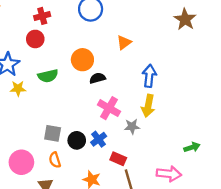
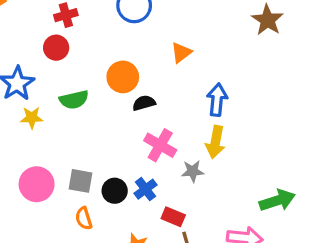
green arrow: (192, 147) -> (277, 200), size x1.5
pink circle: (21, 162) -> (37, 184), moved

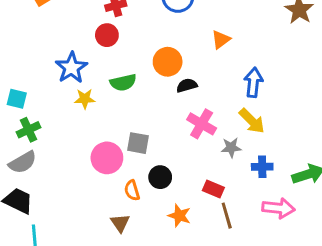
yellow arrow: (215, 142) -> (252, 121), turned -56
gray square: (80, 181) -> (138, 143), moved
pink circle: (37, 184) -> (107, 158), moved
blue cross: (146, 189) -> (262, 167), moved, turned 36
black circle: (115, 191) -> (160, 177), moved

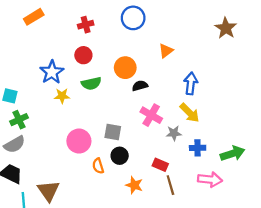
red circle: (107, 35) -> (83, 55), moved
gray square: (138, 143) -> (113, 132), moved
brown triangle: (120, 223) -> (48, 191), moved, size x1.5

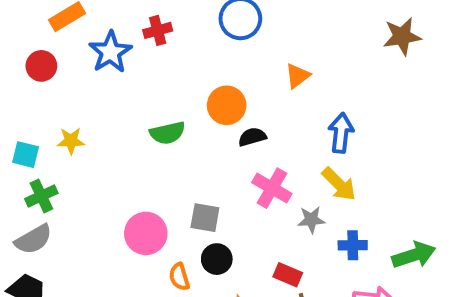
brown star: (226, 28) -> (402, 36), turned 30
red circle: (83, 55) -> (41, 66), moved
blue star: (52, 72) -> (110, 52), moved
yellow star: (62, 96) -> (71, 141), moved

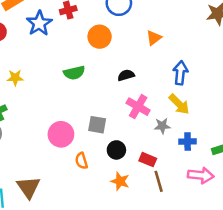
orange circle: (227, 105) -> (100, 37), moved
black circle: (217, 259) -> (116, 150), moved

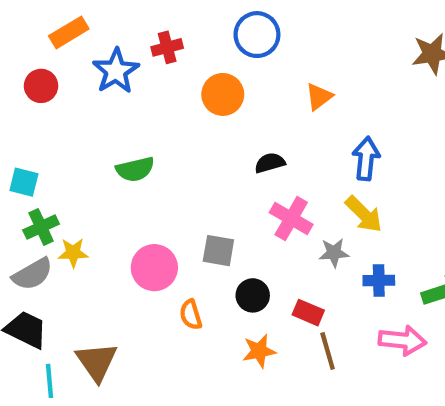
green semicircle: (74, 73) -> (135, 169), moved
yellow star: (15, 78) -> (73, 253), moved
orange star: (120, 181) -> (259, 351), turned -30

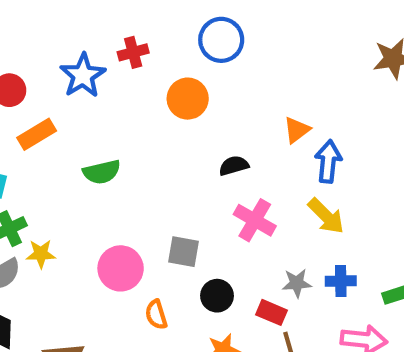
orange rectangle: (69, 32) -> (37, 134), moved
orange triangle: (319, 97) -> (297, 130), moved
gray star: (334, 253) -> (297, 283), moved

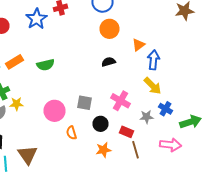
orange circle: (188, 99) -> (110, 29), moved
orange rectangle: (37, 134) -> (14, 62), moved
pink cross: (255, 220) -> (120, 101), moved
blue cross: (341, 281) -> (166, 109), moved, turned 32
gray star: (297, 283) -> (146, 117), moved

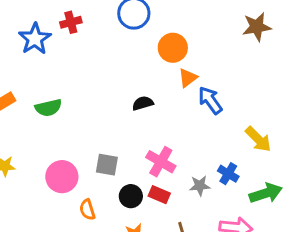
orange circle: (110, 29) -> (173, 48), moved
blue arrow: (154, 60) -> (210, 100), turned -42
yellow arrow: (152, 86) -> (258, 139), moved
red rectangle: (126, 132) -> (159, 195), moved

